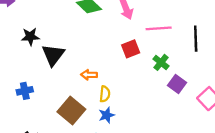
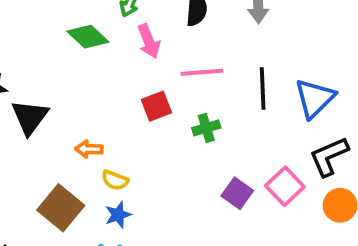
green cross: (161, 62) -> (206, 128), turned 35
purple square: (177, 84) -> (237, 193), moved
yellow semicircle: (105, 94) -> (115, 180), turned 105

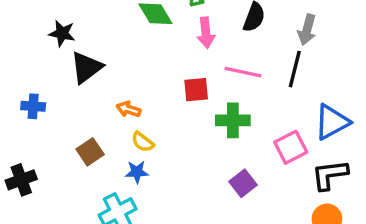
black line: (263, 89) -> (295, 69), moved
green cross: (206, 128) -> (233, 120), size x1.4
pink square: (285, 186) -> (291, 147), moved
brown square: (61, 208) -> (90, 152), size x0.7

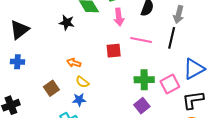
black star: (62, 33) -> (67, 23), moved
black triangle: (86, 67) -> (19, 30), moved
green cross: (233, 120) -> (144, 80), moved

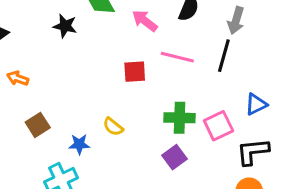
pink arrow: (119, 17) -> (145, 21), turned 132
orange arrow: (74, 63) -> (18, 78), moved
blue triangle: (194, 69) -> (256, 104), size x0.7
yellow semicircle: (82, 82) -> (113, 127), moved

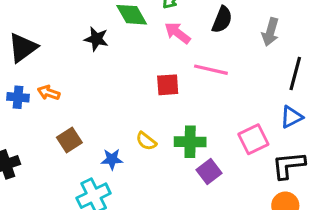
black line: (224, 56) -> (295, 74), moved
green cross: (180, 118) -> (190, 142), moved

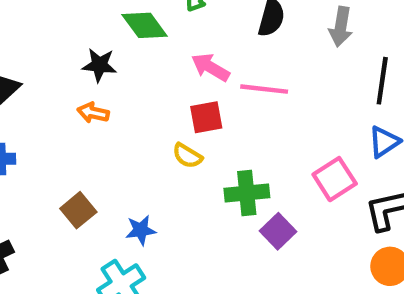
pink arrow: (177, 33) -> (210, 67), moved
orange arrow: (49, 93) -> (93, 113), moved
yellow semicircle: (146, 141) -> (187, 156), moved

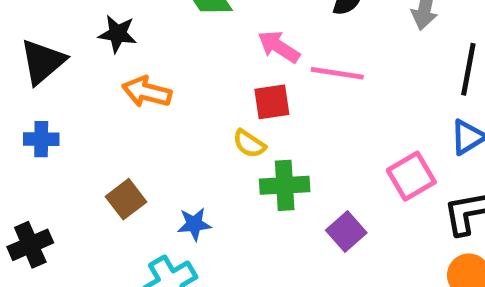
black star: (99, 65) -> (118, 34), moved
orange arrow: (93, 113) -> (147, 92), size x1.4
green cross: (247, 193) -> (285, 185), moved

